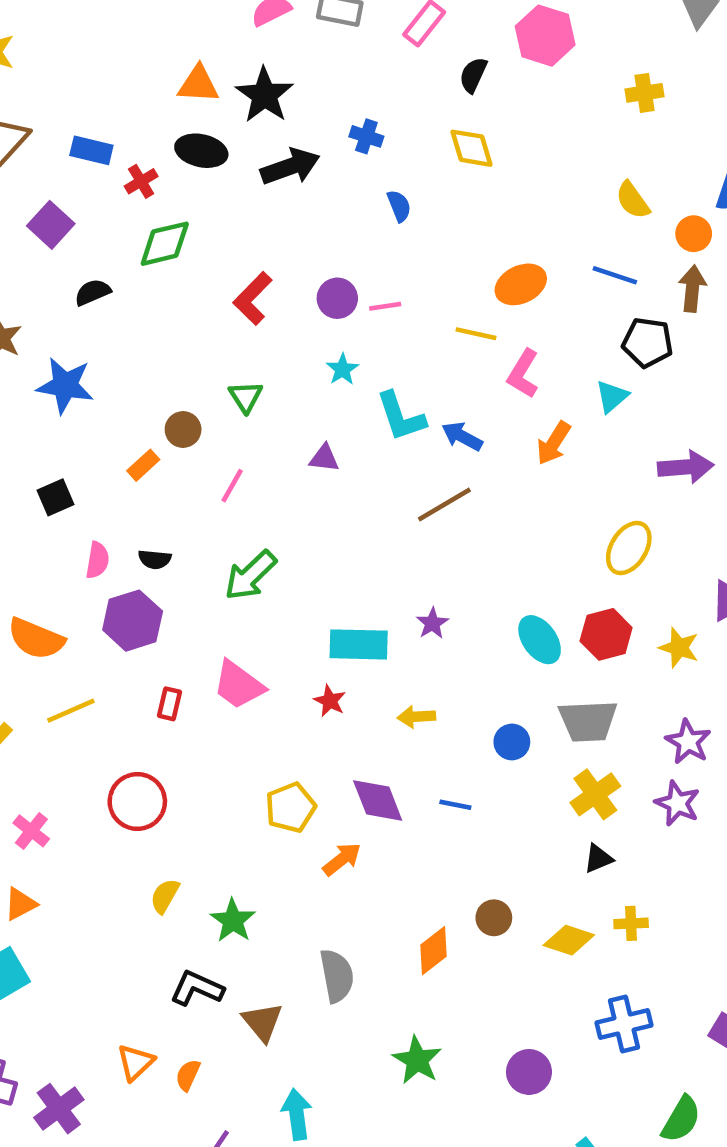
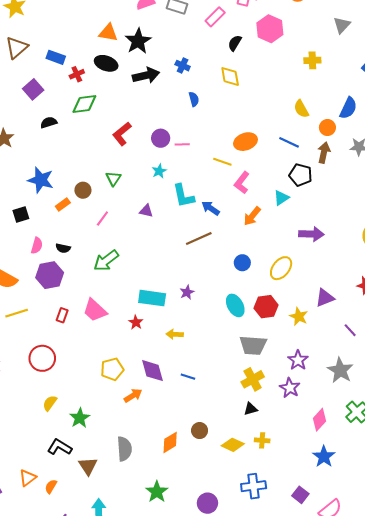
blue star: (65, 385) -> (41, 180), moved
blue circle: (512, 742) -> (242, 263), moved

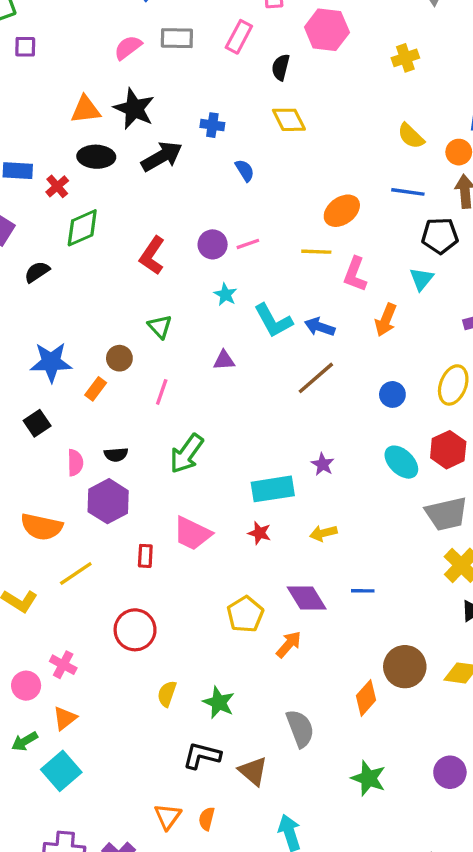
brown circle: (200, 431) -> (405, 667), size x1.6

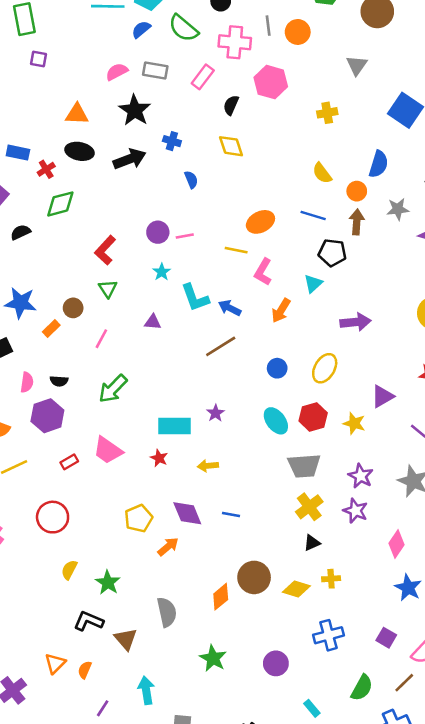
black star: (134, 109) -> (135, 110), moved
red L-shape: (152, 256) -> (105, 250), moved
red rectangle: (145, 556) -> (69, 462), turned 48

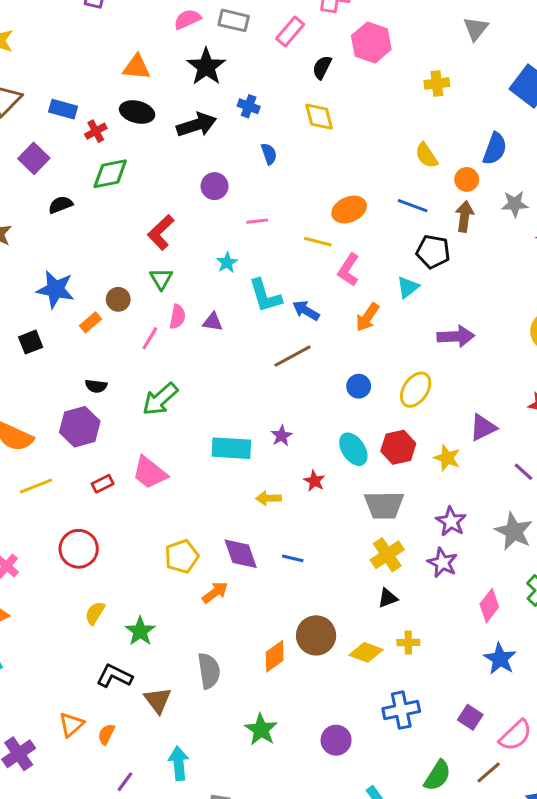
purple circle: (158, 232) -> (215, 186), moved
pink semicircle: (27, 382) -> (177, 317), moved
red star: (159, 458) -> (314, 481), moved

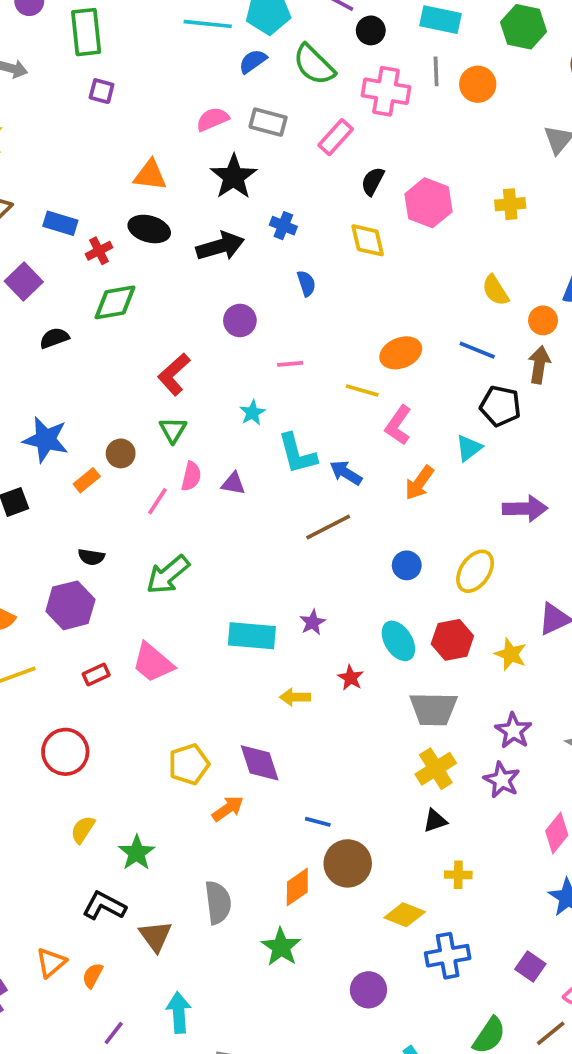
pink hexagon: (371, 42) -> (429, 203), moved
blue line: (293, 558) -> (318, 822), moved
yellow diamond: (366, 652) -> (405, 915), moved
green star: (261, 730) -> (281, 947), moved

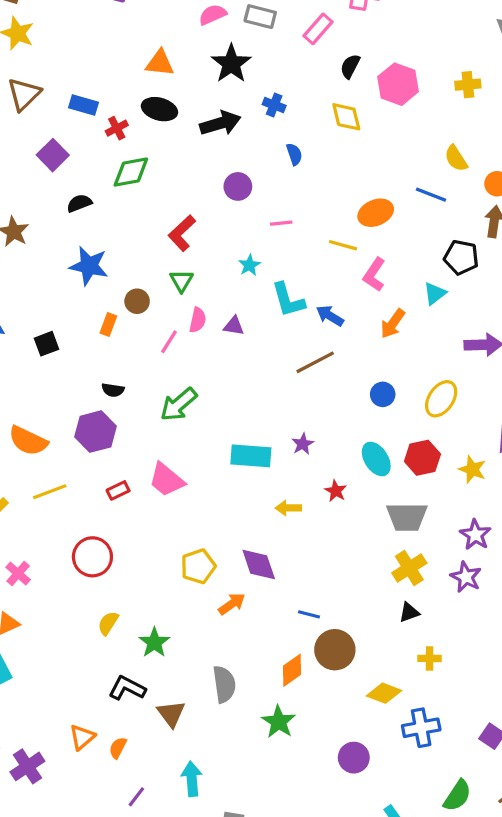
blue line: (477, 350) -> (431, 195), moved
blue star: (46, 440) -> (89, 266), moved
orange rectangle: (87, 480) -> (108, 324), turned -30

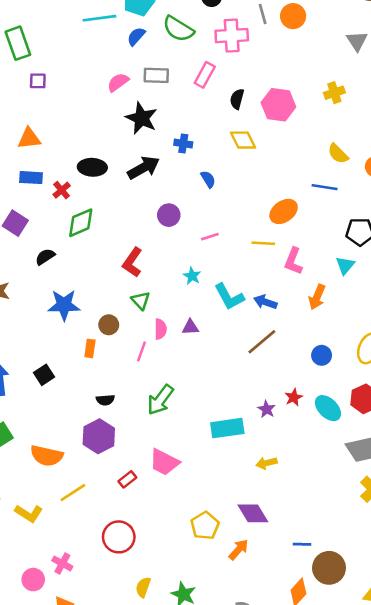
orange triangle: (160, 63) -> (29, 138), moved
red star: (336, 491) -> (294, 397), moved, turned 30

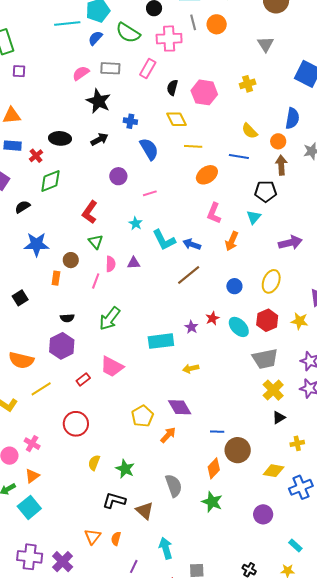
black arrow: (144, 168) -> (99, 139), size x0.7
blue semicircle: (208, 179) -> (149, 149), size x1.6
yellow line: (263, 243) -> (193, 146), moved

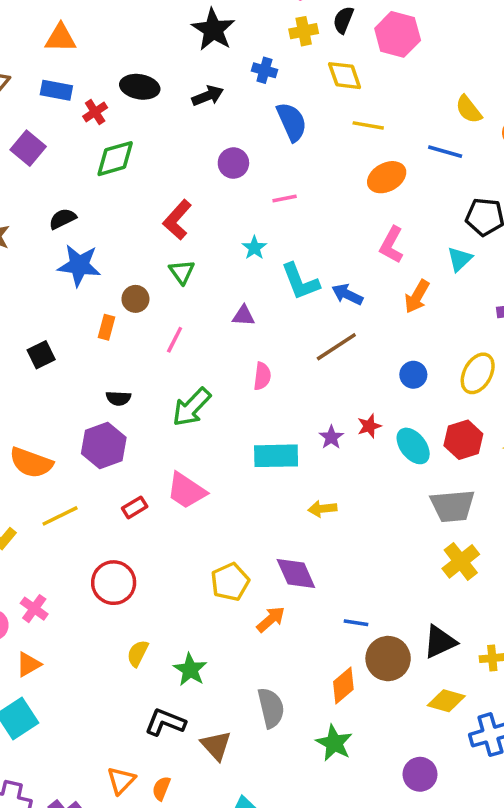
yellow cross: (248, 84) -> (304, 31), moved
black semicircle: (22, 207) -> (63, 219), moved
pink semicircle: (111, 264) -> (262, 376), moved
black triangle: (279, 418) -> (440, 642), moved, size x1.5

